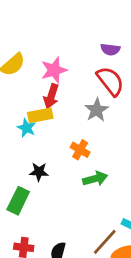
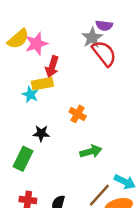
pink star: (54, 70) -> (36, 44), moved
gray star: (97, 110) -> (92, 38), moved
green arrow: (95, 179) -> (91, 151), moved

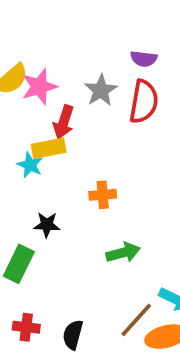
gray star: (92, 38) -> (101, 90), moved
red semicircle: (104, 53) -> (144, 102), turned 48
orange cross: (78, 114) -> (103, 195), turned -35

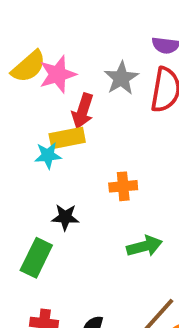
cyan star: (30, 165) -> (48, 155), turned -30

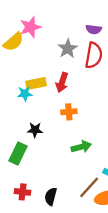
pink star: (58, 74) -> (30, 27), moved
red arrow: (83, 111) -> (62, 82), moved

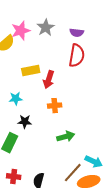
gray star: (68, 49) -> (46, 28), moved
yellow rectangle: (36, 84) -> (31, 71), moved
cyan star: (25, 94) -> (16, 99), moved

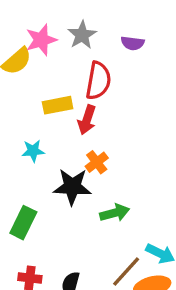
red semicircle: (77, 56) -> (98, 81), moved
orange cross: (55, 106) -> (97, 162), turned -32
black star: (25, 122) -> (72, 187), moved, size x1.6

